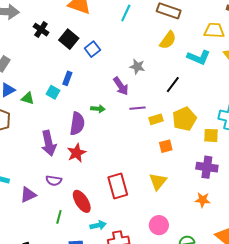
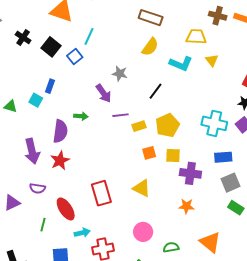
cyan line: (126, 13) -> (89, 36), moved
yellow square: (211, 135) -> (173, 156), moved
yellow triangle: (158, 181) -> (142, 188), turned -42

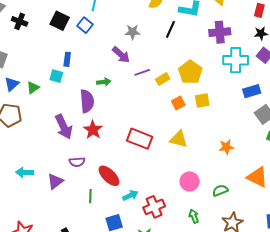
black cross: (23, 38) -> (20, 21), moved
black line: (155, 91) -> (170, 29), moved
green triangle: (11, 106) -> (33, 88), turned -40
purple cross: (190, 173) -> (220, 32), moved
red rectangle: (101, 193) -> (140, 139), moved, turned -40

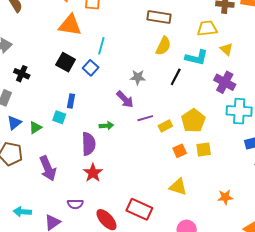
black cross: (20, 21) -> (22, 74), moved
purple cross: (220, 32) -> (225, 82), turned 30
purple arrow: (64, 127) -> (48, 168), moved
red rectangle: (140, 139) -> (139, 209), moved

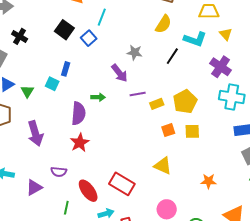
green triangle: (35, 128) -> (27, 91), turned -32

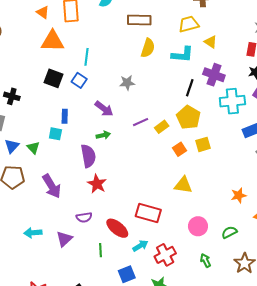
black line: (172, 56) -> (190, 88), moved
purple arrow: (119, 73) -> (104, 109), moved
orange star: (209, 181) -> (239, 195), moved

